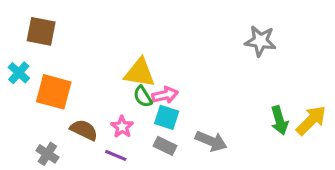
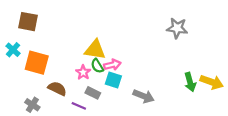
yellow arrow: (311, 120) -> (212, 82), turned 65
pink star: (122, 127) -> (83, 72), moved
gray rectangle: (165, 146) -> (93, 93), moved

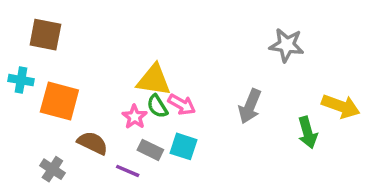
cyan cross: (13, 50) -> (21, 80), turned -32
pink arrow: (112, 65) -> (182, 105), turned 42
cyan square: (113, 80) -> (184, 146), moved
yellow arrow: (212, 82) -> (341, 106), moved
gray arrow: (144, 96) -> (250, 106), moved, turned 90

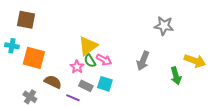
yellow triangle: (154, 80) -> (88, 46), turned -45

